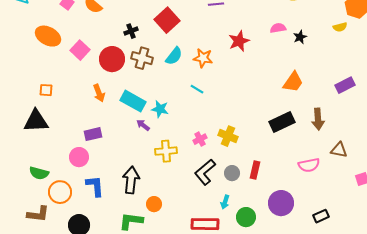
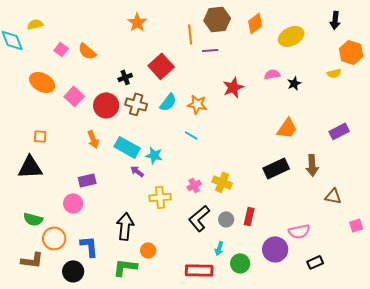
pink semicircle: (309, 165) -> (299, 231), moved
blue L-shape: (95, 186) -> (89, 246), moved

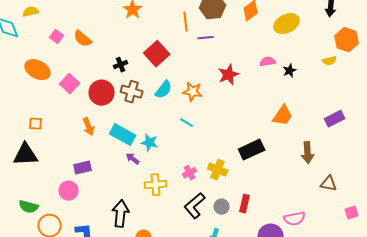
black rectangle: (276, 168) -> (252, 150), moved

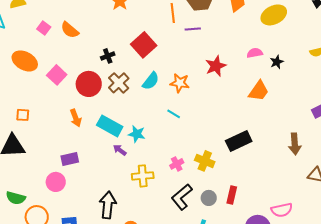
brown cross: (132, 92) -> (119, 83), turned 30
orange trapezoid: (283, 116) -> (259, 91), moved

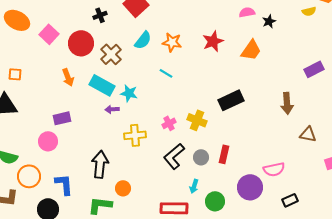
red star: (216, 66) -> (213, 41), moved
brown cross: (119, 83) -> (111, 54), moved
purple arrow: (120, 150) -> (112, 109), turned -40

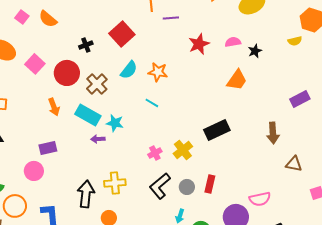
red star: (213, 41) -> (199, 44), moved
yellow cross: (197, 120) -> (183, 150), turned 30
yellow cross: (135, 135) -> (115, 183), moved

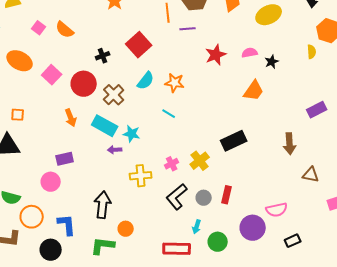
yellow semicircle: (295, 41) -> (312, 52), turned -80
yellow cross: (115, 183) -> (141, 176), moved

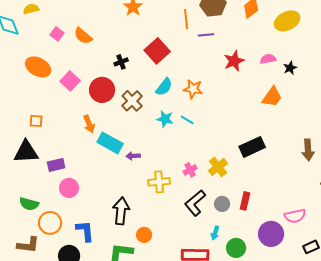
cyan rectangle: (105, 126) -> (110, 143), moved
cyan star: (132, 134) -> (165, 119), moved
purple rectangle: (65, 159) -> (56, 165), moved

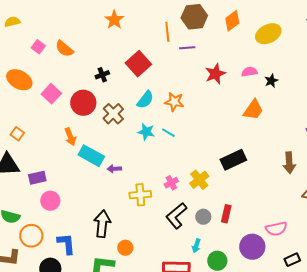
orange square: (36, 121) -> (17, 134), turned 32

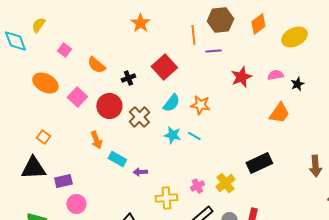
yellow semicircle: (12, 22) -> (38, 25), turned -42
orange semicircle: (64, 49) -> (96, 65), moved
cyan rectangle: (91, 156) -> (117, 159), size x0.7

